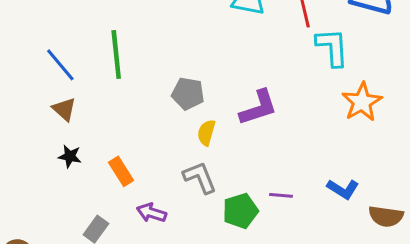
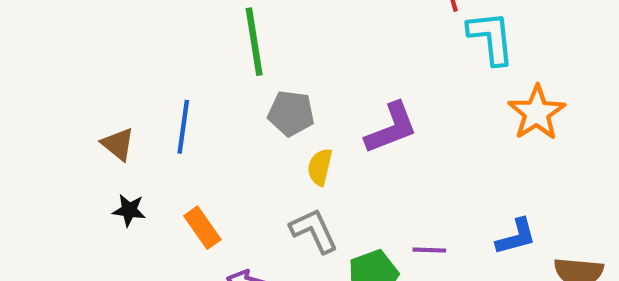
green line: (116, 54) -> (254, 42), moved
blue line: (60, 65) -> (183, 127), moved, turned 51
blue L-shape: (343, 189) -> (516, 237), turned -44

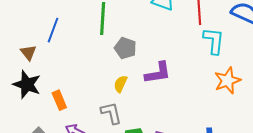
gray pentagon: (291, 113) -> (125, 48), moved
blue line: (183, 127) -> (53, 30), moved
black star: (129, 210) -> (27, 85), size x1.8

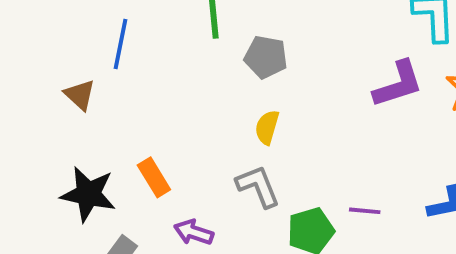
purple L-shape: (158, 73) -> (398, 84), moved
black star: (27, 85) -> (88, 194), moved

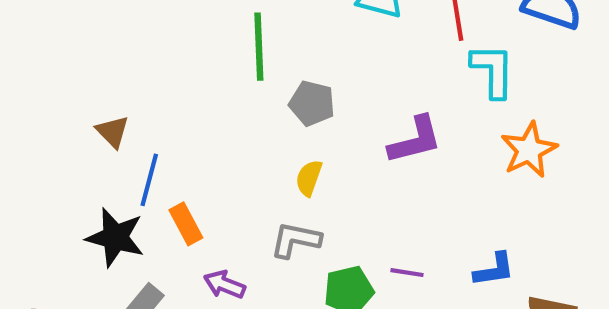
blue line: (121, 44) -> (149, 180), moved
purple L-shape: (398, 84) -> (415, 140), moved
gray L-shape: (258, 186) -> (296, 240), turned -60

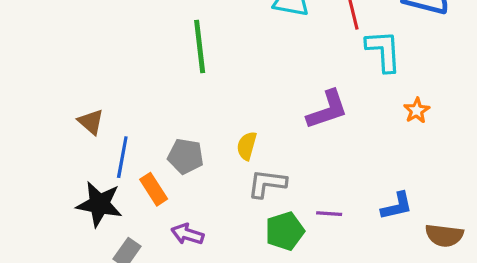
gray pentagon: (312, 103) -> (186, 156), moved
orange star: (529, 150) -> (417, 110), size x0.6
gray L-shape: (296, 240) -> (267, 184), moved

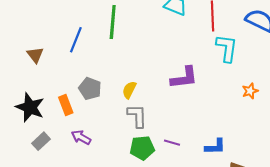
orange star: (417, 110) -> (250, 91), moved
blue line: (122, 157) -> (76, 40), moved
gray L-shape: (267, 184) -> (137, 116), turned 70

